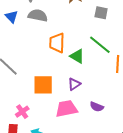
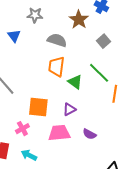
gray square: (101, 13) -> (104, 41), turned 32
gray semicircle: (38, 15) -> (57, 40), moved
pink cross: (22, 112) -> (22, 129), moved

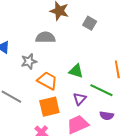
gray star: (35, 15) -> (29, 61), moved
orange trapezoid: (57, 66) -> (47, 81), moved, turned 130
green line: (99, 73) -> (101, 90), moved

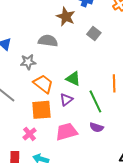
green line: (101, 90) -> (95, 101), turned 30
purple triangle: (80, 99) -> (66, 100), moved

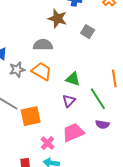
gray star: (28, 62) -> (17, 70), moved
orange trapezoid: (43, 84) -> (42, 71), moved
orange square: (41, 110) -> (31, 116), moved
pink cross: (30, 134) -> (47, 143), moved

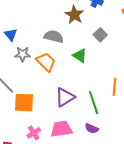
green triangle: (73, 79) -> (80, 56), moved
purple triangle: (69, 101) -> (65, 97), size x1.5

